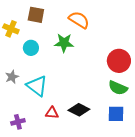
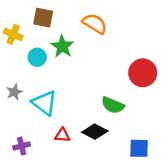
green star: (64, 43) -> (62, 46), moved, turned 30
green semicircle: (118, 88) -> (113, 105), moved
blue square: (116, 114) -> (139, 148), moved

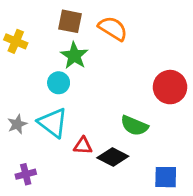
brown square: (43, 18) -> (70, 21), moved
cyan circle: (37, 57) -> (59, 83), moved
gray star: (14, 92) -> (17, 124), moved
red triangle: (62, 135) -> (83, 146), moved

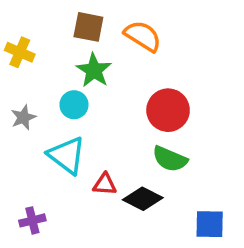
red circle: (170, 87) -> (168, 110), moved
gray star: (17, 124) -> (23, 117), moved

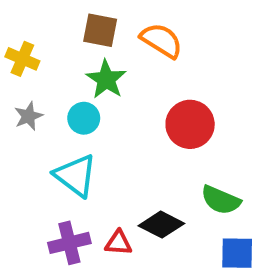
gray star: (23, 117) -> (28, 116), moved
green semicircle: (170, 159) -> (221, 200), moved
red triangle: (105, 184) -> (118, 243), moved
purple cross: (32, 220) -> (69, 243), moved, size x1.4

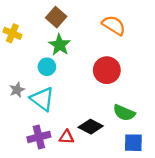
brown square: (100, 30) -> (56, 17), turned 30
orange semicircle: (161, 40) -> (114, 25), moved
gray star: (28, 116) -> (17, 90), moved

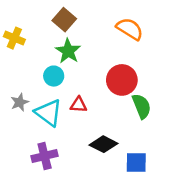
green semicircle: (124, 113) -> (142, 106), moved, turned -135
red triangle: (67, 137) -> (79, 105), moved
blue square: (133, 143) -> (136, 163), moved

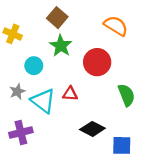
cyan circle: (54, 76) -> (34, 66), moved
red circle: (122, 80) -> (97, 62), moved
purple cross: (45, 156) -> (21, 133), moved

